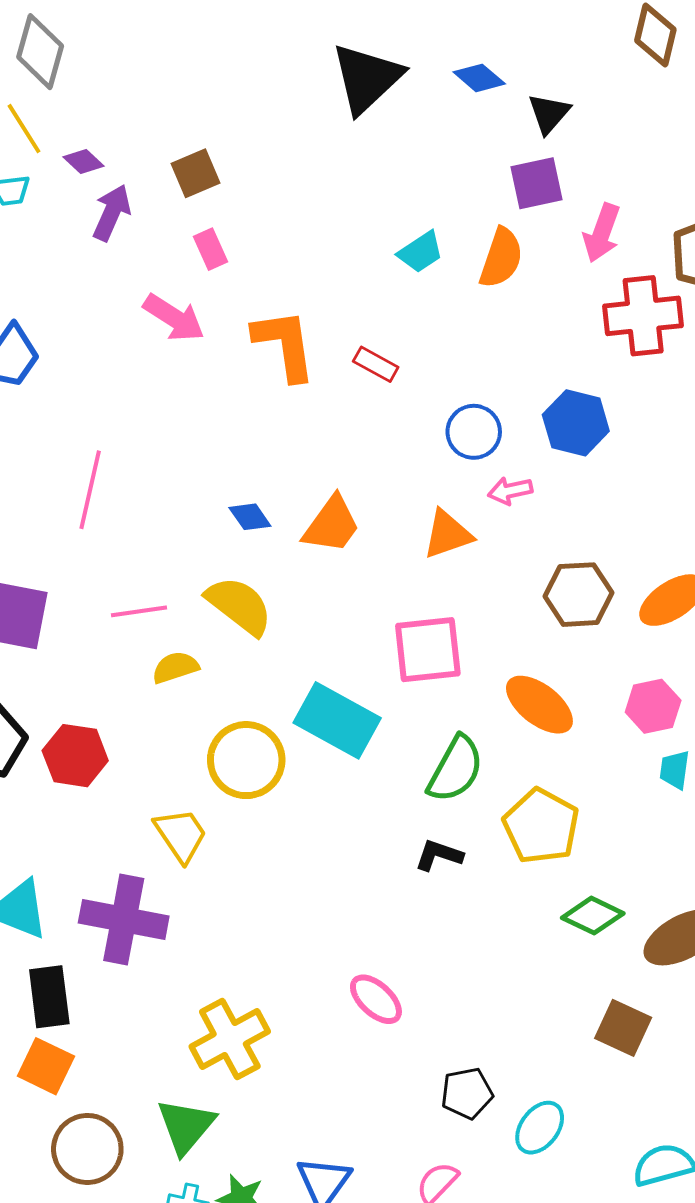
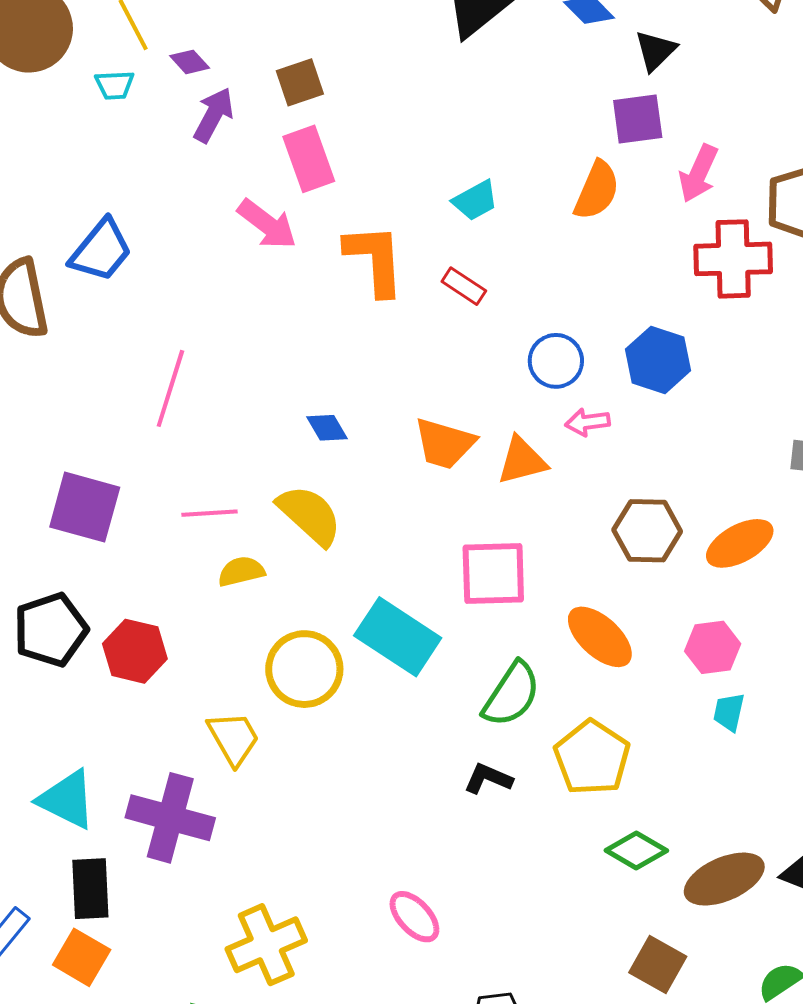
pink rectangle: (210, 249) -> (309, 159), size x1.6
cyan trapezoid: (421, 252) -> (475, 201), moved
orange trapezoid: (332, 525) -> (444, 443), moved, turned 66

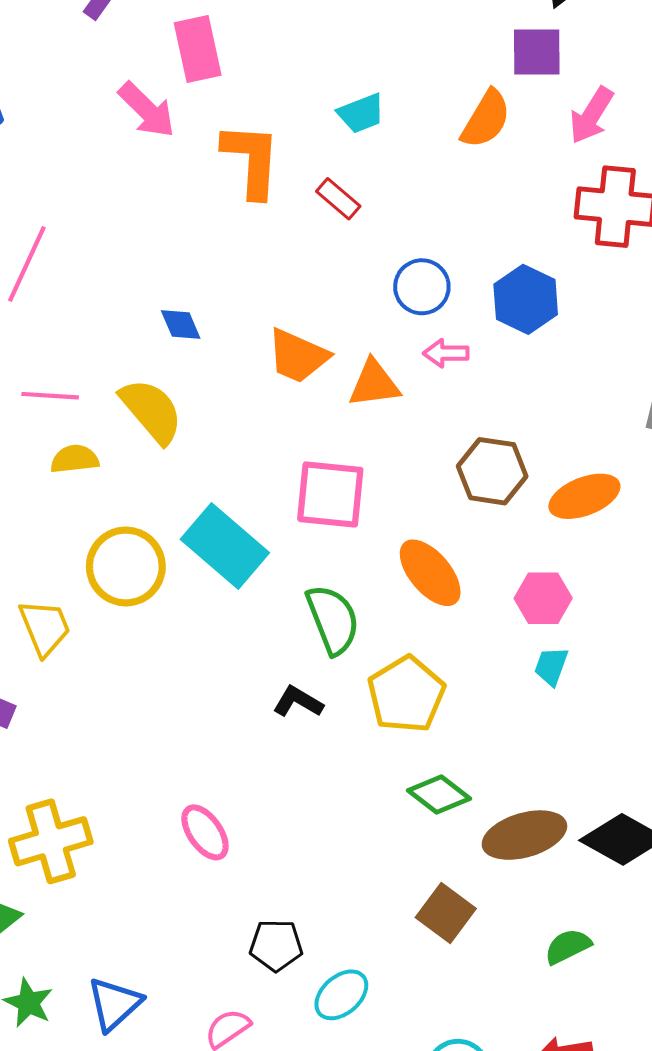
green semicircle: (511, 694) -> (333, 620), turned -62

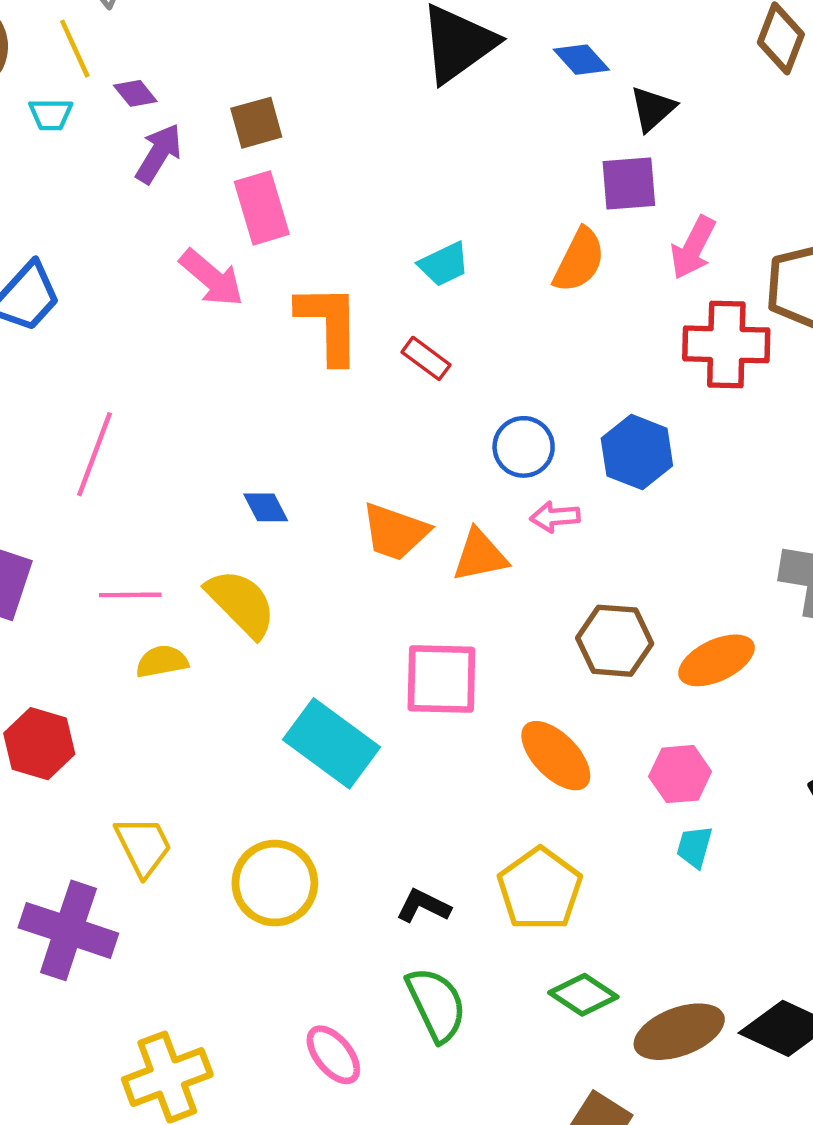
yellow circle: (126, 566) -> (275, 883), moved
green semicircle: (333, 620) -> (436, 1004), moved

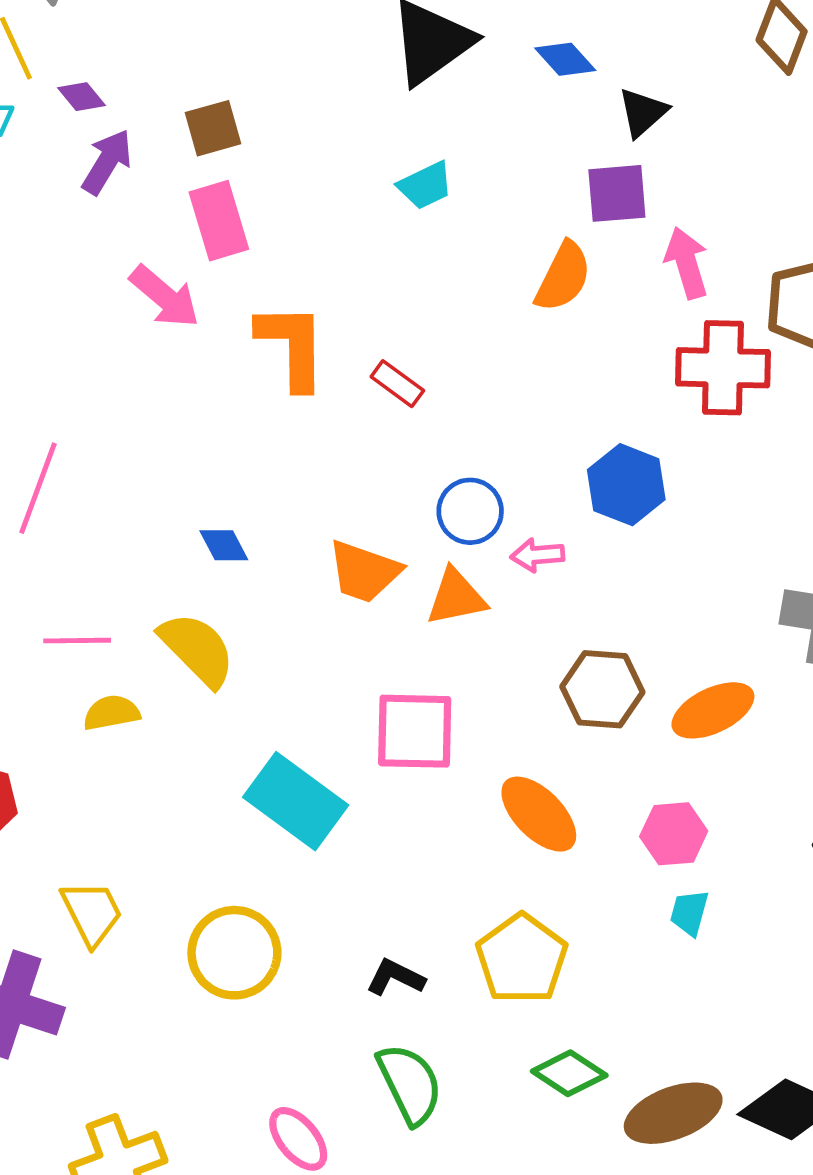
pink arrow: (693, 248) -> (687, 263), turned 136
cyan trapezoid: (444, 264) -> (425, 185), moved
blue circle: (524, 447) -> (470, 511), moved

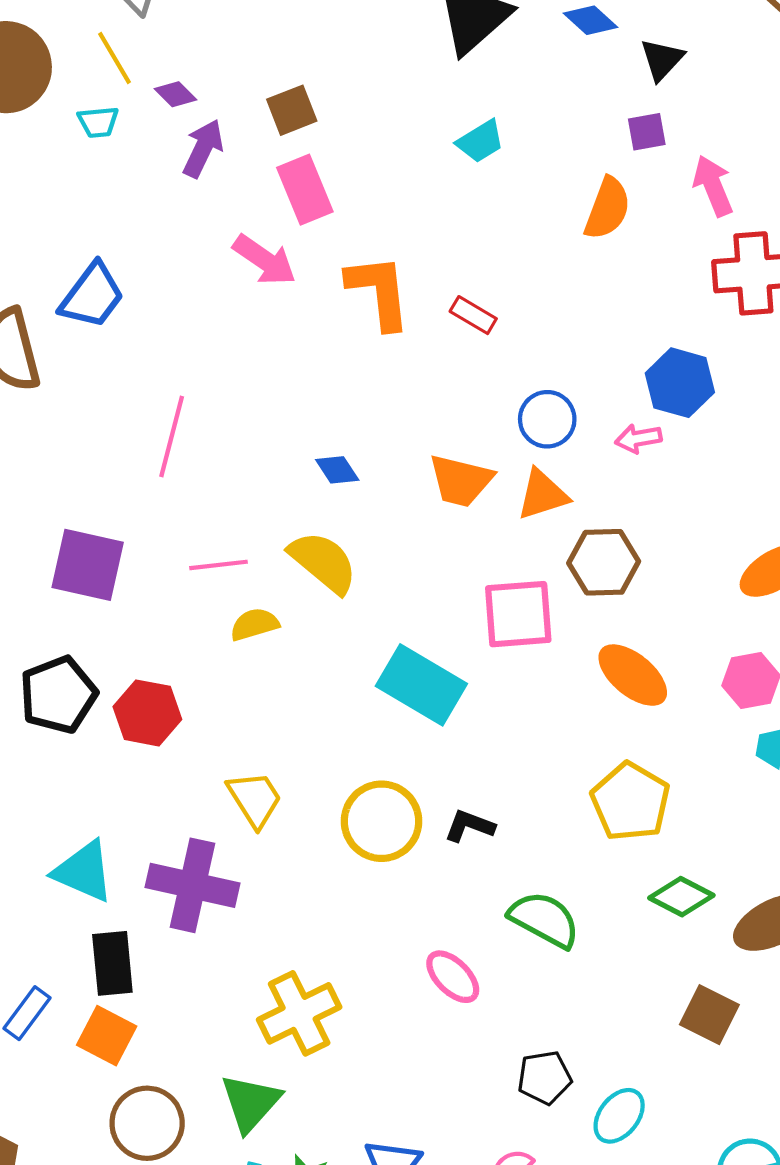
purple square: (617, 193) -> (647, 132), size x0.7
pink arrow: (537, 555) -> (638, 438), moved
brown hexagon: (602, 689) -> (604, 562), moved
black L-shape: (395, 977) -> (469, 826), moved
green semicircle: (410, 1084) -> (544, 920), turned -30

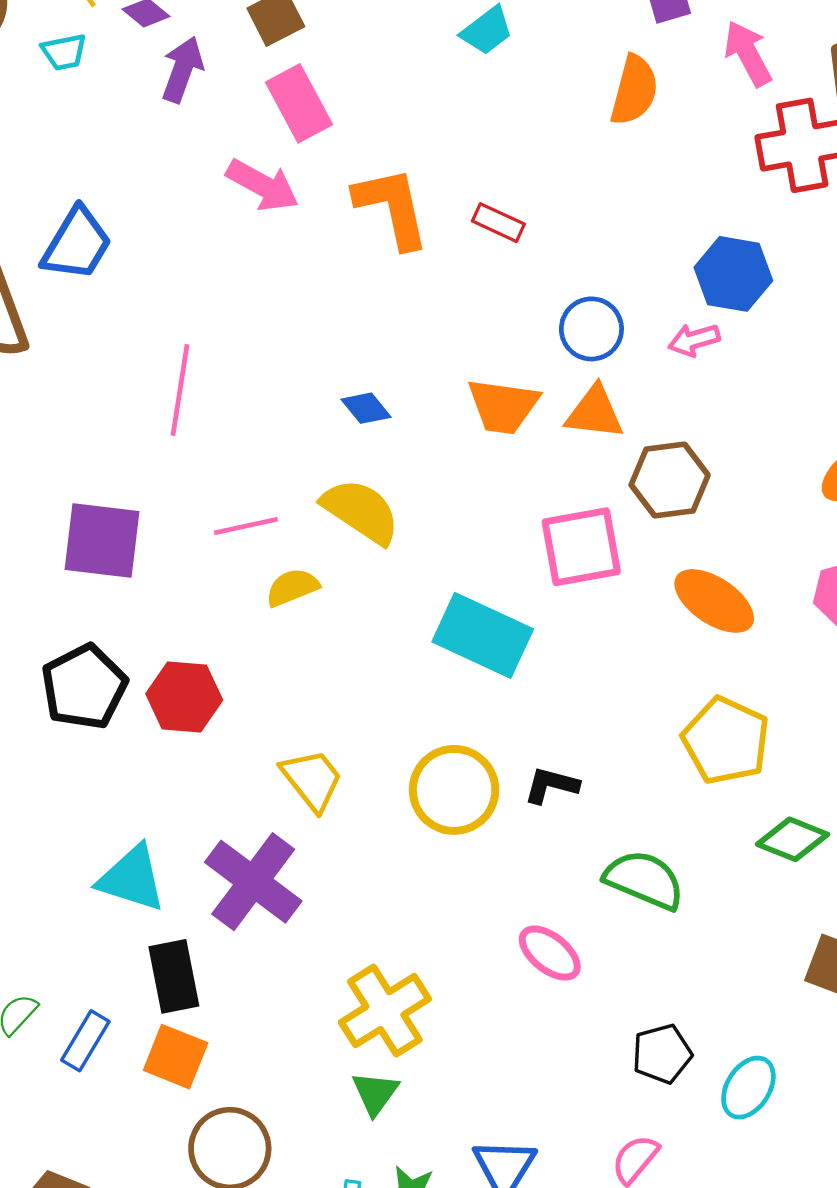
orange triangle: (542, 495) -> (595, 412), turned 30
purple cross: (193, 885) -> (253, 882), turned 30
green triangle: (251, 1103) -> (375, 1093), moved, size x0.7

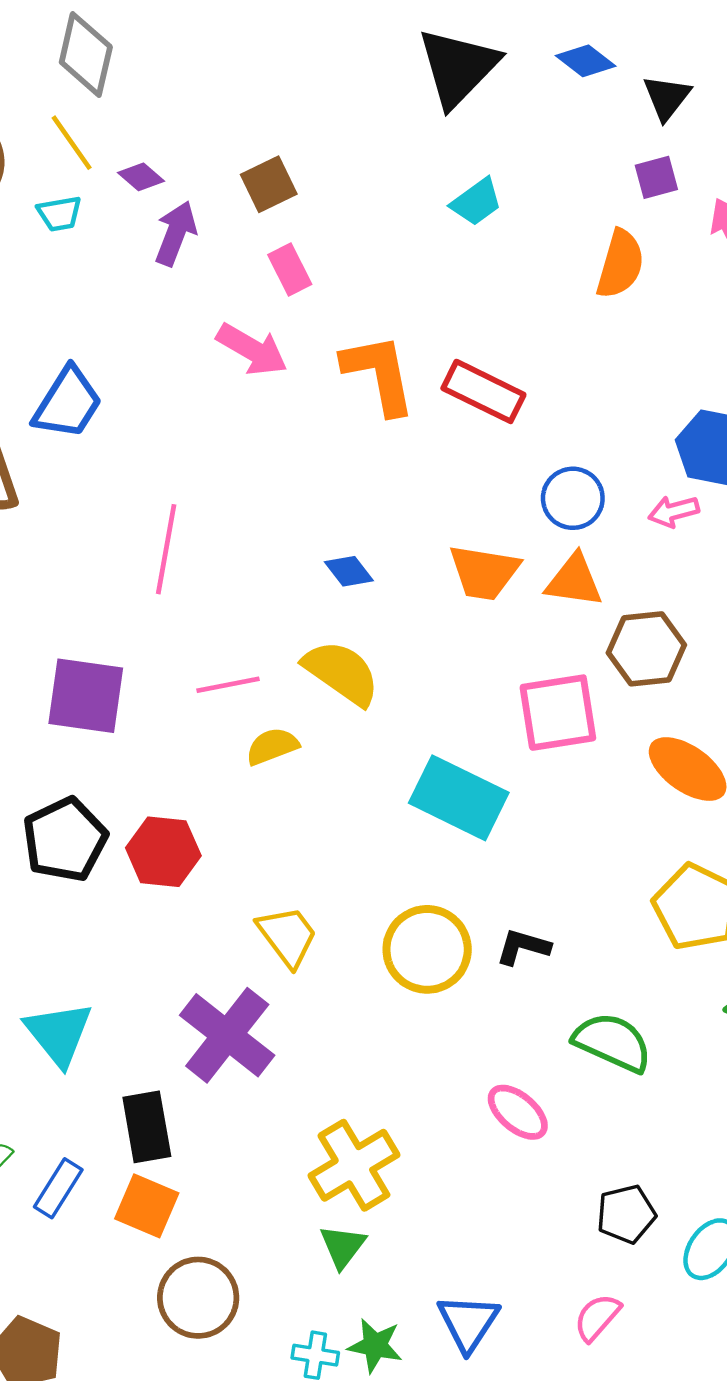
pink rectangle: (299, 103) -> (290, 269), size x0.7
red rectangle: (498, 223) -> (483, 391), size x1.6
cyan triangle: (132, 879) -> (59, 1034), moved, turned 32

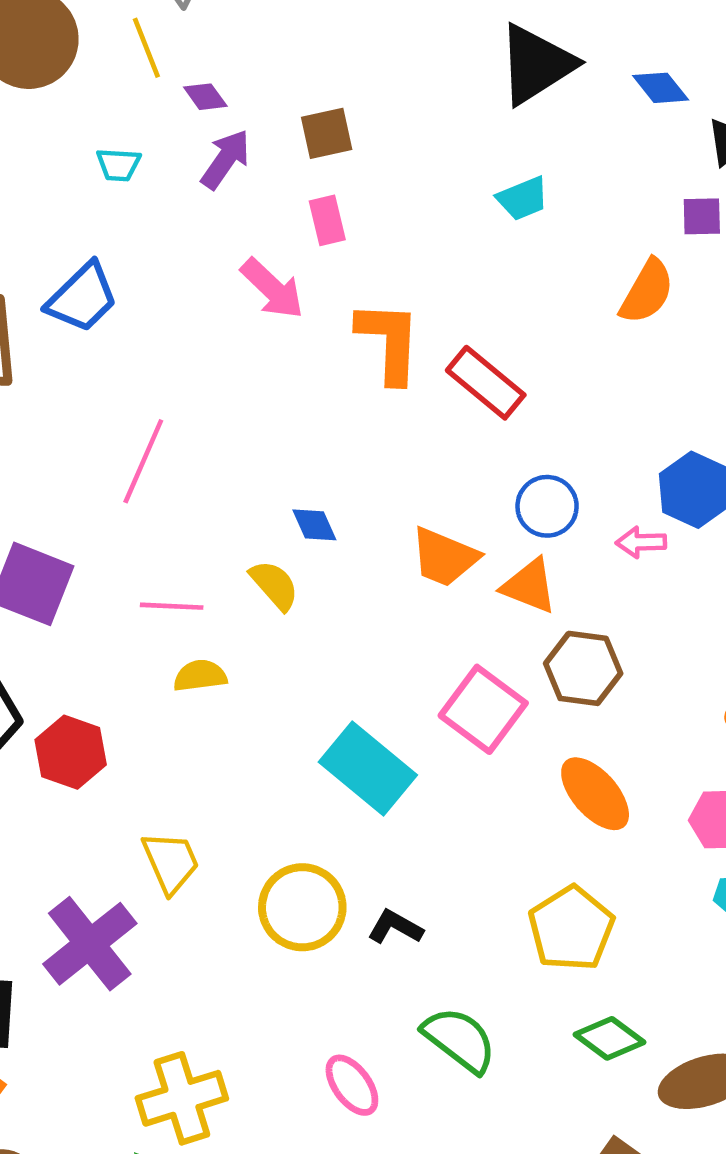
cyan trapezoid: (59, 214) -> (118, 165), moved
yellow semicircle: (342, 673) -> (274, 585), moved, size x0.7
pink square: (558, 713) -> (483, 709), turned 32

